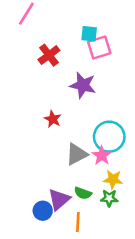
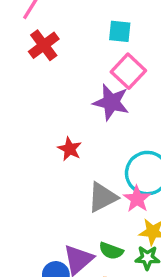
pink square: (99, 48) -> (128, 71), moved, turned -30
red cross: (49, 55) -> (44, 45), moved

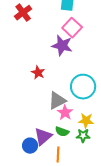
pink star: (137, 199) -> (65, 113), moved

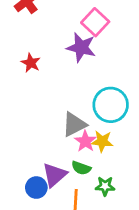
red star: (38, 73) -> (31, 63), moved
yellow star: (86, 121) -> (102, 141), moved
green star: (83, 136) -> (105, 186), moved

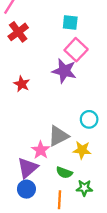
cyan circle: (111, 105) -> (89, 119), size x0.6
pink star: (85, 141) -> (41, 150), moved
purple triangle: (55, 175) -> (28, 168), moved

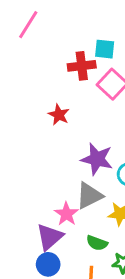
red cross: (18, 32) -> (82, 66), moved, turned 30
purple star: (64, 71) -> (97, 159), moved
red star: (22, 84) -> (59, 115), moved

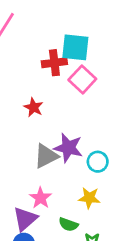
cyan square: (105, 49) -> (75, 47), size x1.5
gray triangle: (89, 196) -> (46, 156), moved

